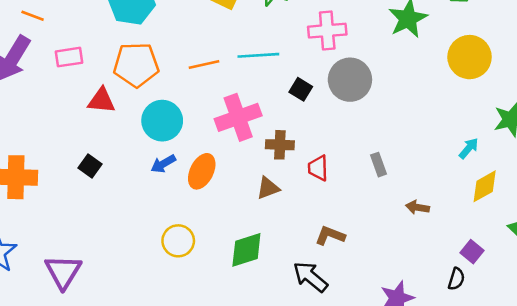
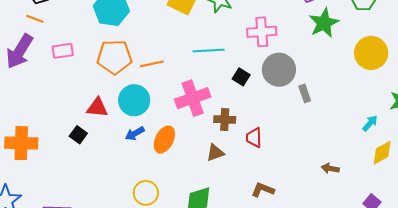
orange line: (204, 65) -> (152, 64), moved
red triangle: (101, 101) -> (97, 108), moved
gray rectangle: (378, 165) -> (305, 93), moved

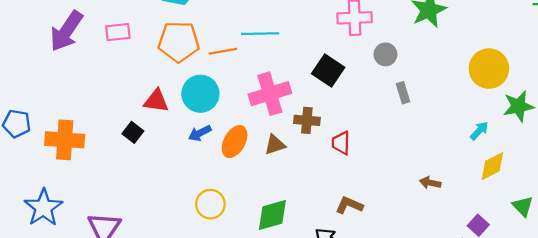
cyan line: (209, 51) -> (260, 34), moved
yellow circle: (371, 53) -> (489, 69), moved
gray circle: (279, 70) -> (385, 54), moved, size x0.6
black square: (241, 77) -> (328, 71), size x1.5
brown triangle: (215, 153) -> (275, 145), moved

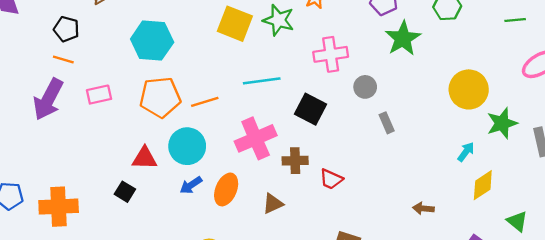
cyan line: (260, 34) -> (262, 81), moved
red trapezoid: (341, 143) -> (331, 179), turned -60
brown triangle: (275, 145) -> (273, 204), moved

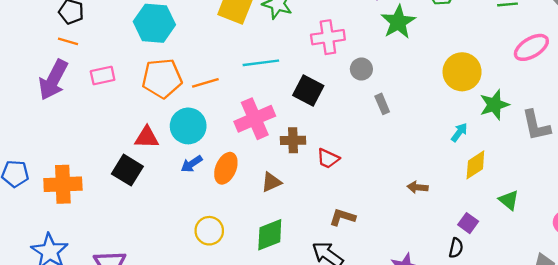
black square: (125, 192) -> (127, 170), size x1.5

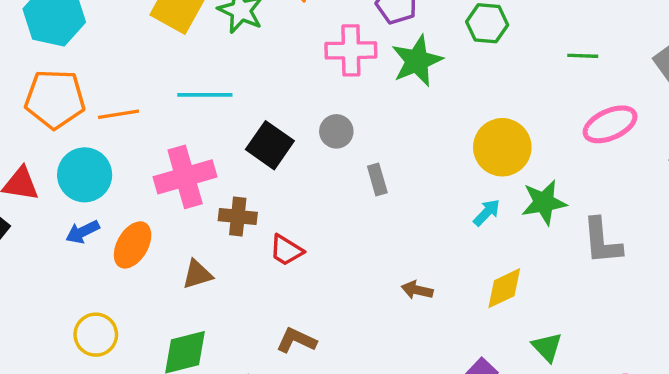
pink cross: (328, 37) -> (351, 50), moved
gray circle: (361, 69) -> (336, 131), moved
cyan arrow: (459, 132) -> (487, 212), moved
brown arrow: (418, 187) -> (417, 290), moved

